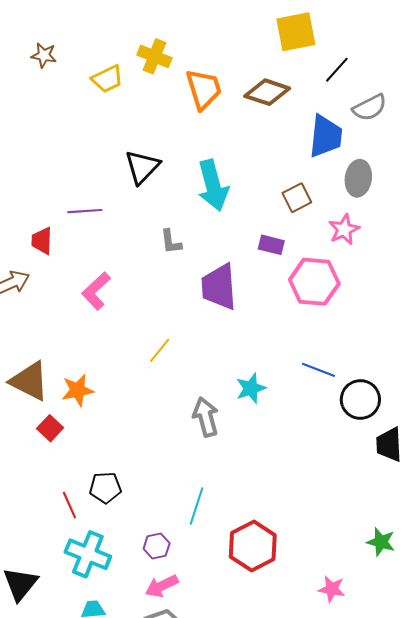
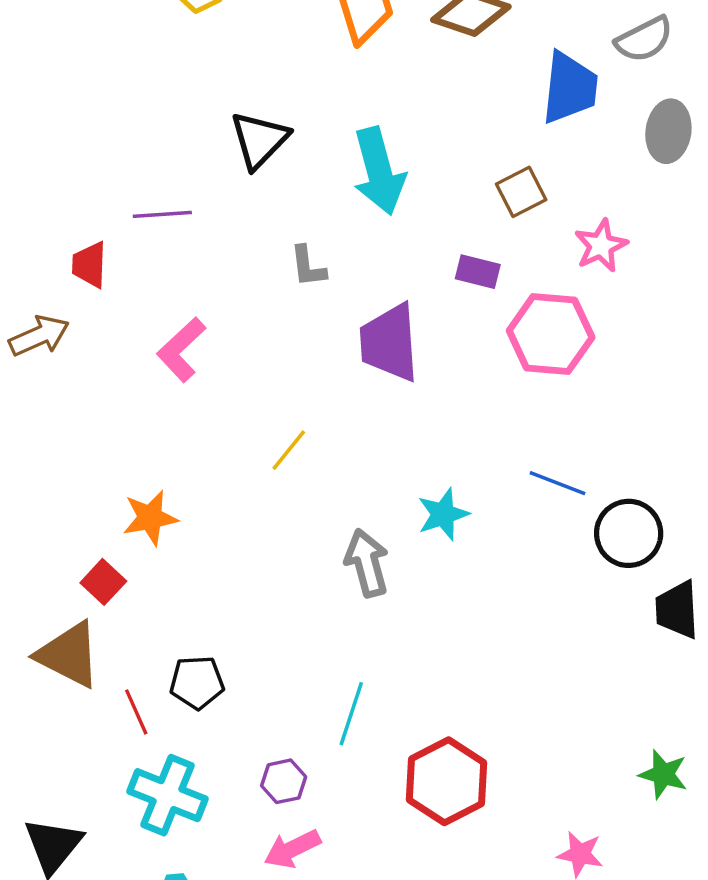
gray ellipse: (358, 178) -> (668, 131), moved
brown triangle: (30, 381) -> (69, 655), moved

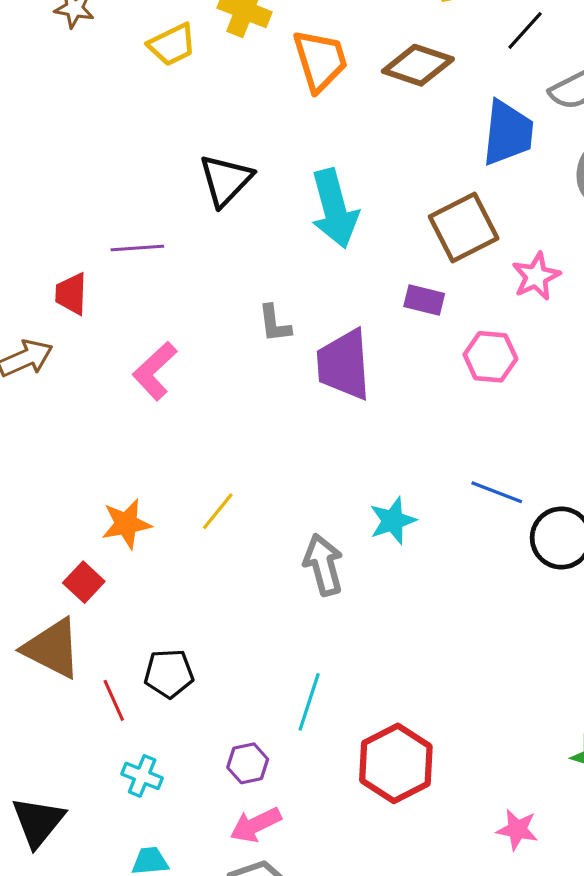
brown square: (521, 192) -> (464, 227), size x1.5
gray L-shape: (308, 266) -> (274, 324), moved
pink hexagon: (551, 334) -> (490, 357), size x0.7
yellow line: (289, 450) -> (218, 511), moved
cyan cross: (167, 795) -> (142, 776), size x0.6

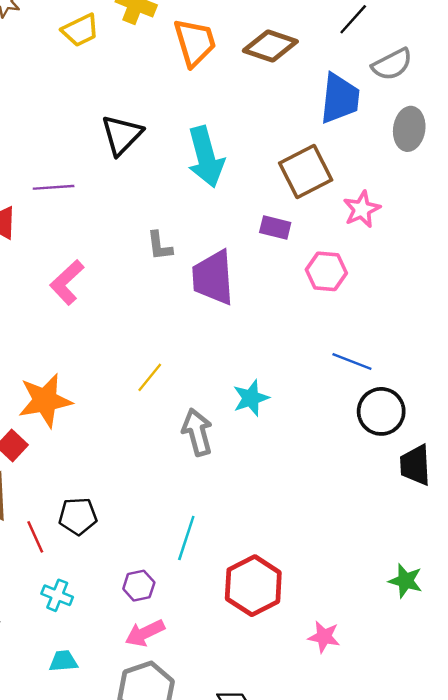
blue line: (497, 492) -> (352, 361), moved
yellow line: (218, 511) -> (150, 377), moved
orange star: (126, 524) -> (45, 400), size x1.4
pink star: (517, 830) -> (324, 637), moved

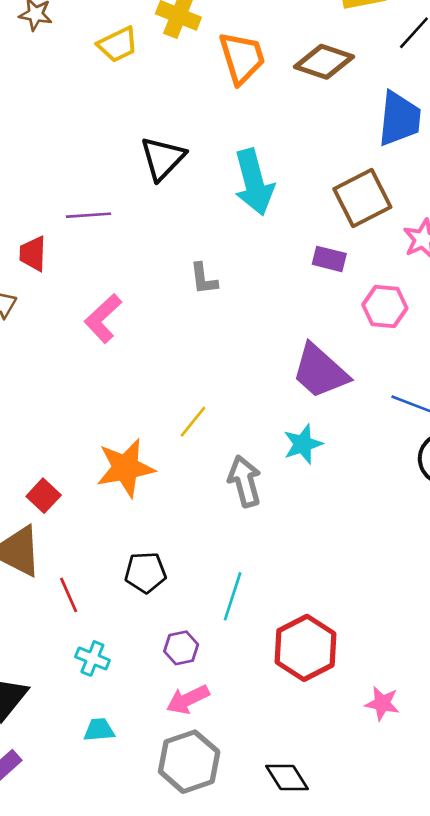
purple trapezoid: (213, 277) -> (320, 371), moved, turned -44
orange star: (45, 400) -> (126, 468), moved
black pentagon: (78, 516) -> (145, 572), moved

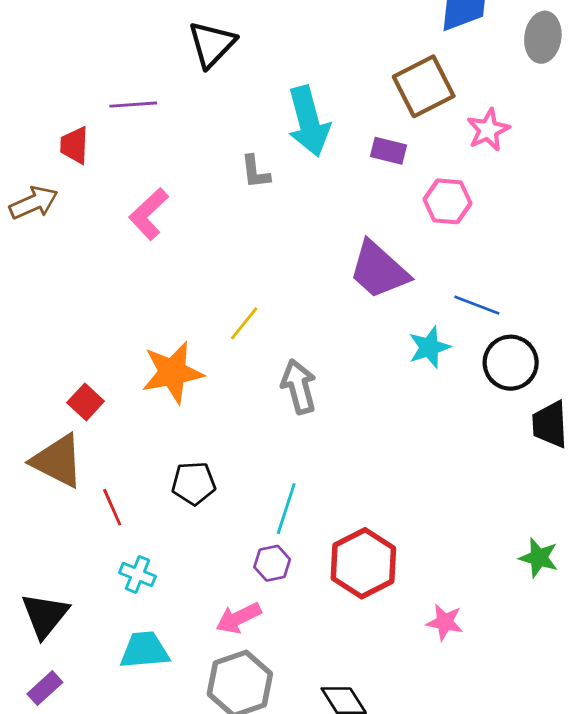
cyan arrow: (254, 182) -> (309, 121), moved
cyan star: (303, 444) -> (429, 347), moved
purple hexagon: (181, 648) -> (272, 563), moved
cyan trapezoid: (99, 730) -> (144, 650), size x1.5

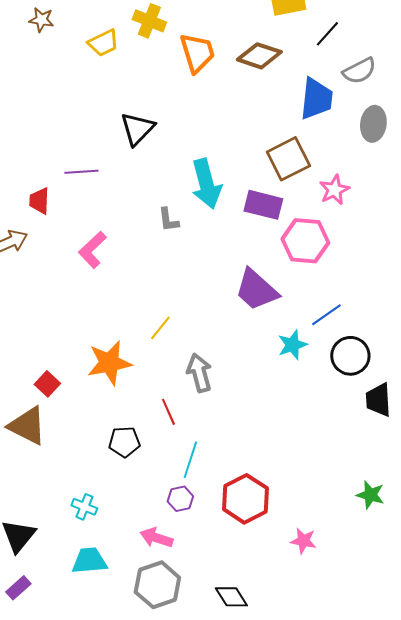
purple rectangle: (389, 151) -> (263, 205), size x1.5
pink hexagon: (447, 201) -> (305, 241), size x1.4
blue line: (477, 305) -> (326, 315), turned -56
red line: (112, 507) -> (168, 412), moved
pink arrow: (238, 618) -> (156, 538), turned 44

